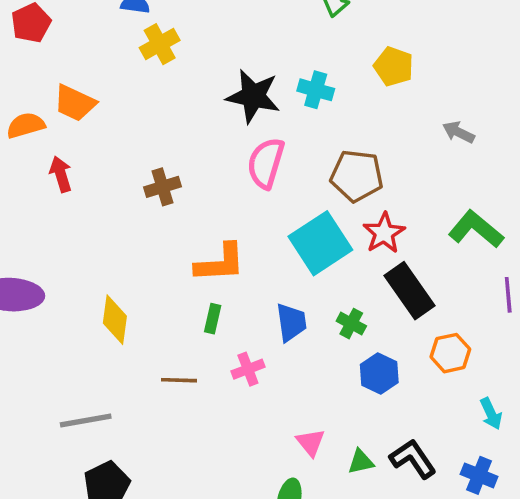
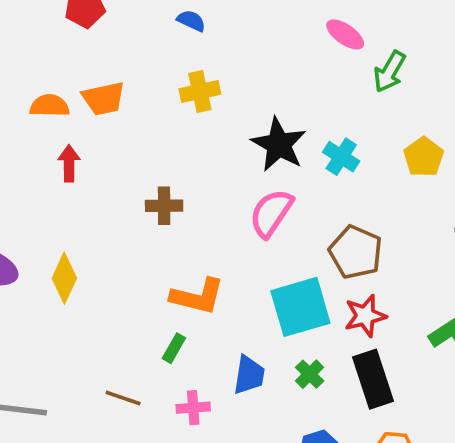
yellow cross: (160, 44) -> (200, 92), moved
orange trapezoid: (75, 103) -> (104, 98), turned -54
yellow diamond: (115, 320) -> (64, 278), moved
green cross: (351, 324) -> (310, 374), moved

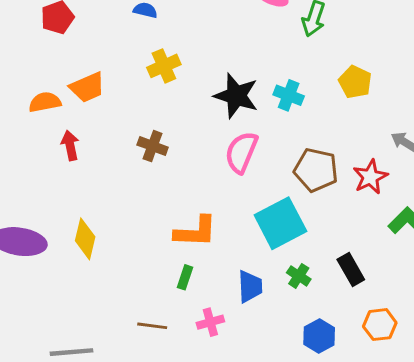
brown cross: (164, 206) -> (153, 146), moved, turned 32
red star: (365, 316) -> (370, 177), moved
black rectangle: (373, 379) -> (351, 270), size x0.7

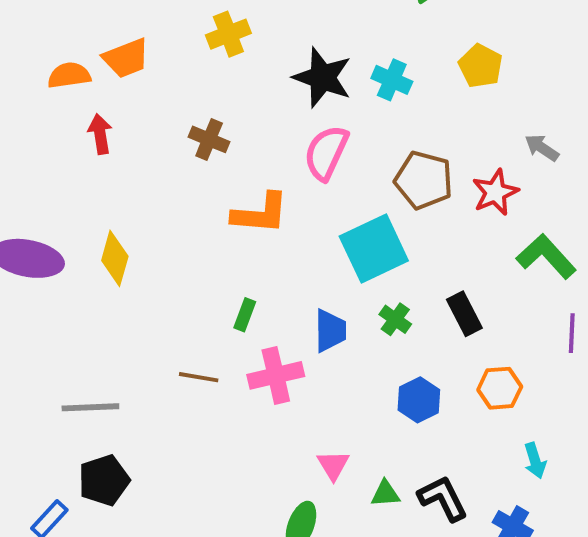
orange L-shape: (196, 232) -> (260, 213), moved
pink cross: (210, 322) -> (276, 375), size x1.5

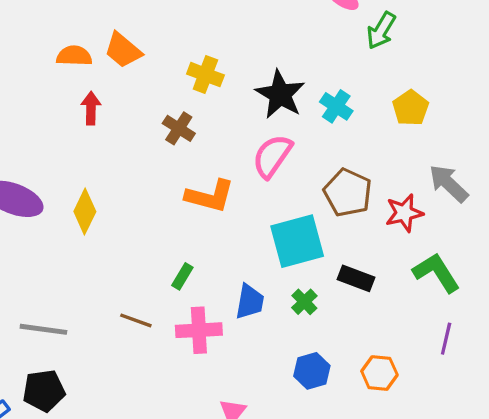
yellow cross: (228, 34) -> (205, 75), moved, turned 32
orange trapezoid: (126, 58) -> (123, 50), turned 51
gray arrow: (542, 148) -> (449, 183), size x1.5
black rectangle: (464, 314) -> (356, 278), moved, turned -52

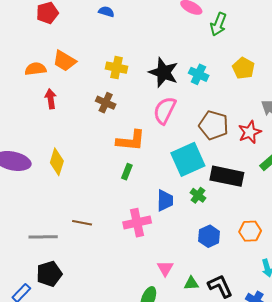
green rectangle: (182, 276) -> (127, 172), moved
black rectangle: (356, 278) -> (227, 176), size x1.5
brown line: (136, 320) -> (82, 223), moved

